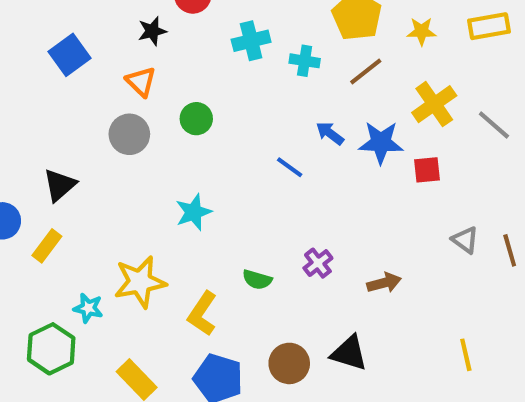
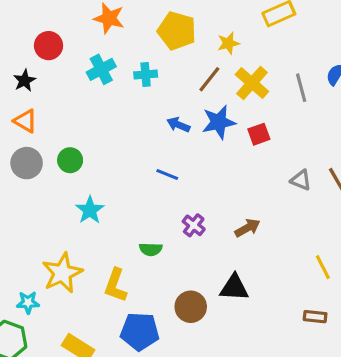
yellow star: (421, 31) -> (228, 43), moved
brown line: (366, 71) -> (209, 79), moved
green circle: (196, 119) -> (70, 160), moved
gray line: (494, 125) -> (301, 88), turned 48
blue line: (290, 167) -> (167, 174), moved

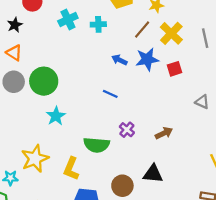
green circle: (70, 160) -> (44, 81), size x1.6
green semicircle: (151, 249) -> (97, 145), size x1.6

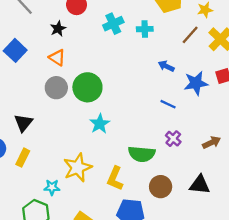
blue star: (147, 59) -> (196, 83), moved
blue line: (110, 94) -> (168, 104), moved
brown circle: (122, 186) -> (161, 187), moved

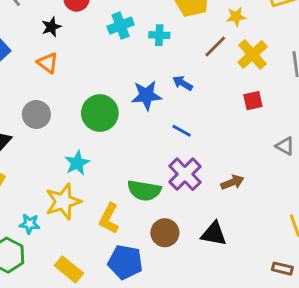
blue star: (196, 83) -> (146, 95), moved
green circle: (87, 87) -> (100, 113), moved
gray circle: (56, 88) -> (36, 114), moved
cyan star: (100, 124) -> (77, 163), moved
purple cross: (173, 139) -> (185, 174), size x1.6

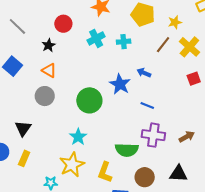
blue star: (146, 95) -> (120, 84), turned -30
gray circle: (36, 114) -> (45, 96), moved
purple cross: (185, 174) -> (153, 135), turned -30

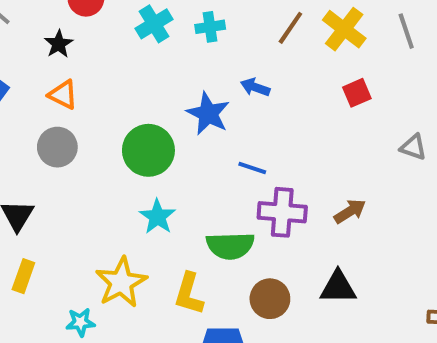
blue line: (147, 106) -> (252, 168), moved
cyan star: (78, 137) -> (157, 217), moved

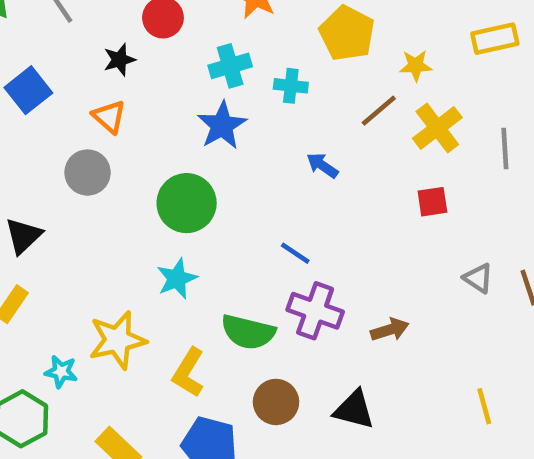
blue star: (208, 114) -> (222, 125), moved

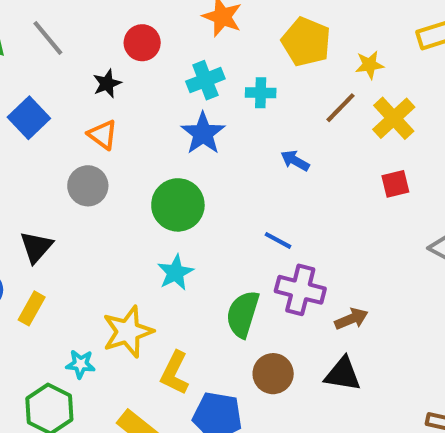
brown arrow: (390, 330) -> (351, 319), moved
green semicircle: (248, 332) -> (243, 314), turned 99
yellow L-shape: (188, 373) -> (175, 373), moved

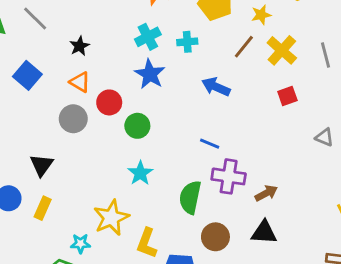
red circle: (142, 43) -> (109, 102), moved
blue arrow: (295, 161) -> (216, 87), size x1.4
green circle: (178, 205) -> (137, 126), size x0.7

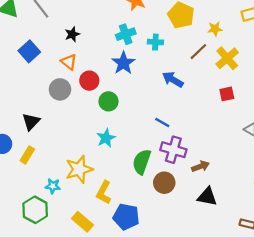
black triangle: (264, 232) -> (207, 197), moved
brown circle: (215, 237) -> (164, 183), moved

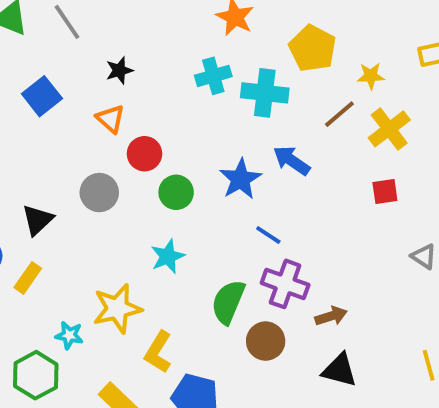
cyan cross: (155, 42) -> (265, 93), size x1.6
blue star: (123, 63) -> (240, 179), moved
gray circle: (60, 89) -> (99, 193), moved

